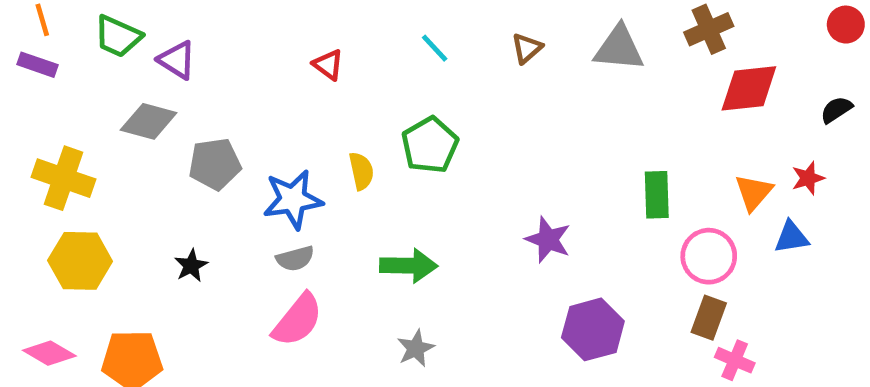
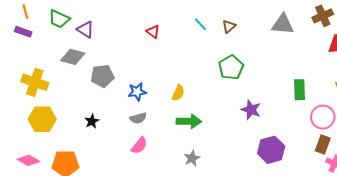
brown triangle: (527, 48) -> (229, 26), moved
green pentagon: (430, 145) -> (231, 68), moved
yellow semicircle: (361, 171) -> (178, 93), moved, turned 35
blue star: (293, 199) -> (137, 92), size x0.7
pink semicircle: (297, 320) -> (139, 146), size x0.7

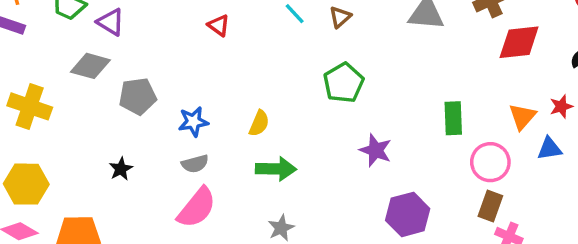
yellow hexagon: (42, 119) -> (26, 184), moved
pink semicircle: (139, 146) -> (197, 208), size x1.5

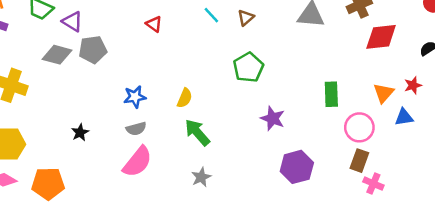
gray pentagon: (138, 96) -> (93, 50), moved
green arrow: (276, 169) -> (197, 132), turned -132

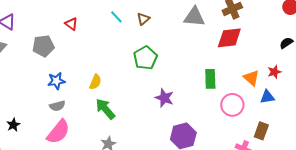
red diamond: (381, 37) -> (229, 38), moved
gray pentagon: (93, 50) -> (43, 46), moved
orange triangle: (384, 93) -> (251, 78), turned -30
black star: (80, 132) -> (13, 125), moved
brown rectangle: (359, 161) -> (261, 131), moved

